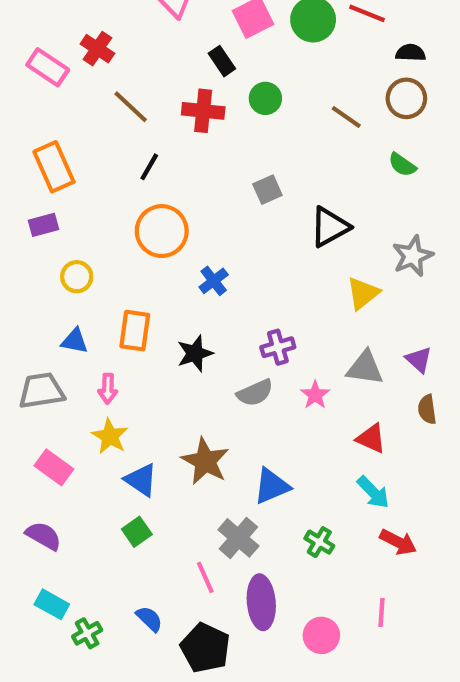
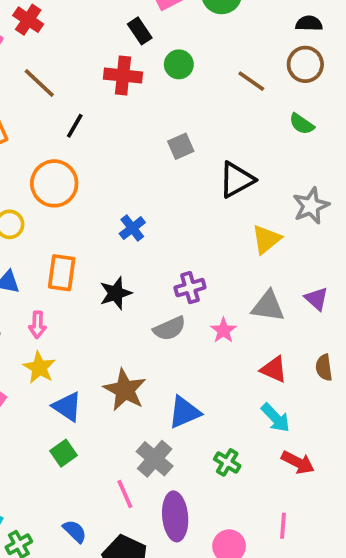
brown line: (131, 107) -> (39, 83), moved
orange circle: (162, 231) -> (54, 183), moved
brown semicircle: (427, 409) -> (324, 368), moved

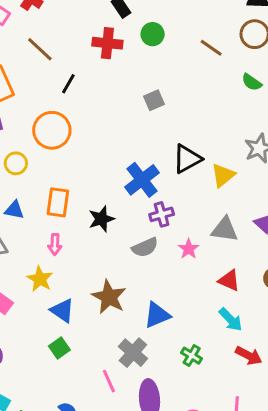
black triangle: (236, 180) -> (187, 159), moved
blue cross: (132, 228) -> (142, 180), moved, size x1.6
pink arrow: (37, 325) -> (55, 244), moved

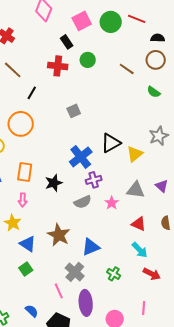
gray square: (154, 100) -> (74, 111), moved

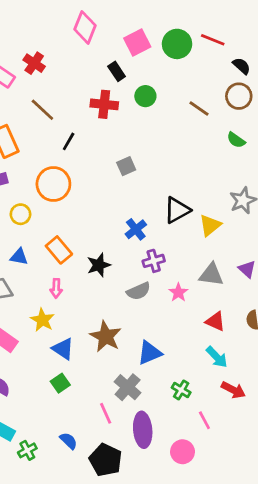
black semicircle: (158, 38) -> (242, 66), turned 40
blue cross: (81, 157) -> (136, 229), size x0.7
orange rectangle: (25, 172) -> (59, 250), turned -48
pink line: (144, 308) -> (204, 420), moved, turned -32

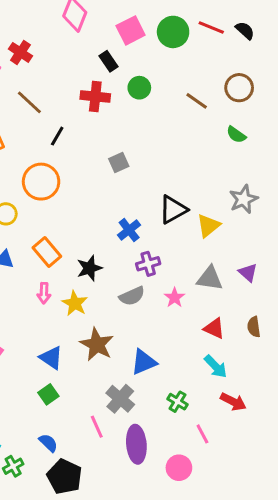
black semicircle: (242, 66) -> (245, 30), moved
yellow star: (42, 320) -> (75, 303), moved
blue semicircle: (69, 441) -> (48, 443), moved
black pentagon: (106, 460) -> (64, 477), moved

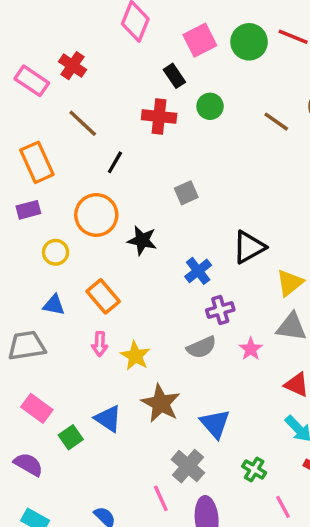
yellow triangle: (208, 226) -> (290, 283), moved
black star: (89, 268) -> (142, 240), moved, turned 30
blue triangle: (144, 362) -> (215, 424), turned -48
green square: (48, 394) -> (71, 437), moved

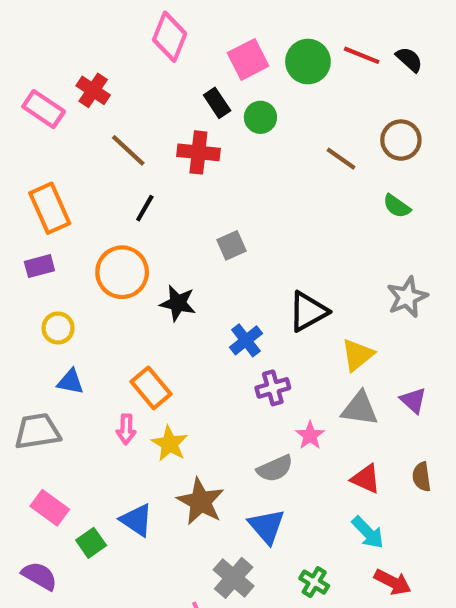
green circle: (210, 106) -> (260, 117), moved
brown line: (83, 123) -> (128, 150), moved
yellow circle: (56, 252) -> (58, 328), moved
orange rectangle: (103, 296) -> (151, 388), moved
gray semicircle: (202, 347) -> (275, 468), moved

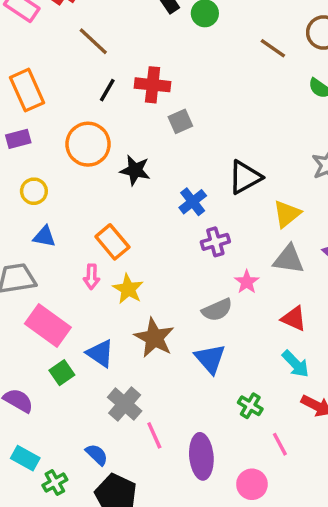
red cross: (198, 152) -> (153, 85), moved
pink rectangle: (50, 508) -> (48, 326), moved, size x1.4
gray cross: (234, 578) -> (125, 404), moved

